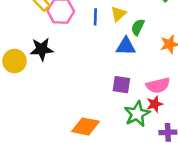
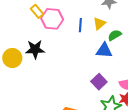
green semicircle: (138, 27) -> (115, 35), turned 32
purple square: (121, 85) -> (99, 82), turned 35

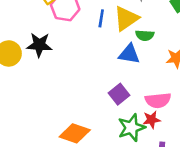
yellow triangle: (99, 24) -> (126, 19), size x1.5
green semicircle: (115, 35) -> (145, 35), turned -152

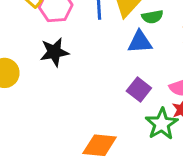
black star: (39, 45) -> (54, 52), moved

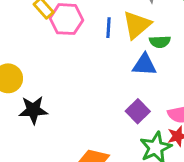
black star: (54, 52) -> (33, 110), moved

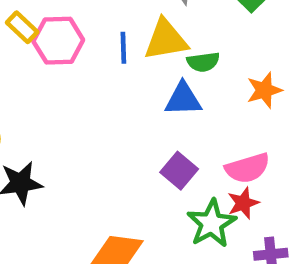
yellow triangle: (137, 25) -> (166, 40), turned 36

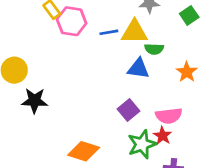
blue line: (123, 48) -> (109, 32), turned 72
orange star: (264, 90) -> (187, 72), turned -30
red star: (243, 203) -> (163, 136), turned -30

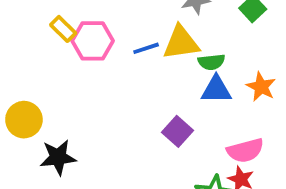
blue triangle: (138, 69) -> (216, 90), moved
purple square: (129, 110) -> (177, 131), moved

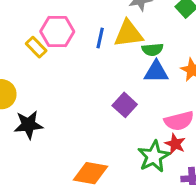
yellow rectangle: (63, 29) -> (36, 47), moved
blue line: (146, 48) -> (100, 38), turned -60

